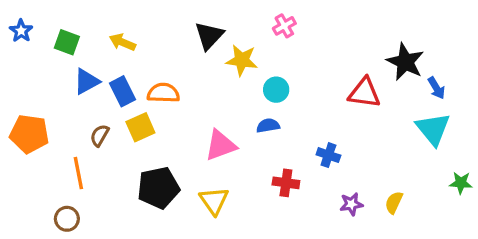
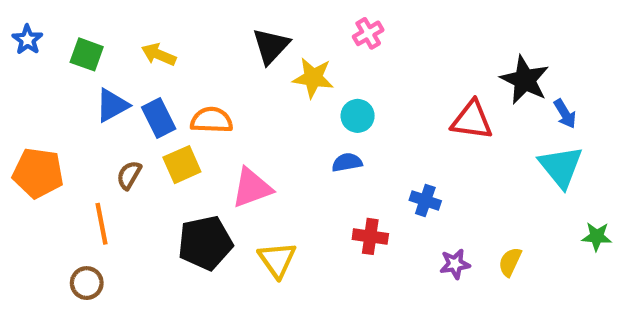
pink triangle: (221, 145) -> (252, 188), moved

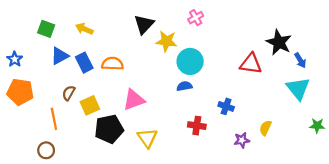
blue star: (27, 40) -> (15, 59), moved
cyan circle: (358, 116) -> (190, 61), size x1.5
yellow square: (182, 165) -> (90, 105), moved
yellow semicircle: (510, 262) -> (265, 128), moved

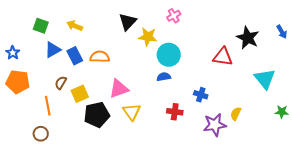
blue arrow: (300, 60) -> (282, 32), moved
yellow triangle: (147, 138) -> (132, 112), moved
purple star: (242, 140) -> (215, 125), size x1.6

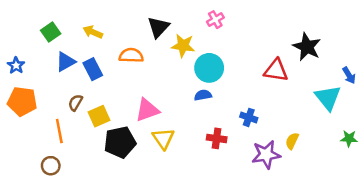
green square: (41, 26) -> (51, 32), turned 35
blue arrow: (282, 32) -> (349, 75), moved
orange semicircle: (100, 57) -> (131, 56), moved

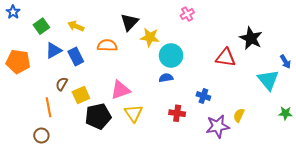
pink cross: (215, 20) -> (187, 14), moved
blue star: (16, 65) -> (13, 12), moved
orange pentagon: (22, 101) -> (18, 62), moved

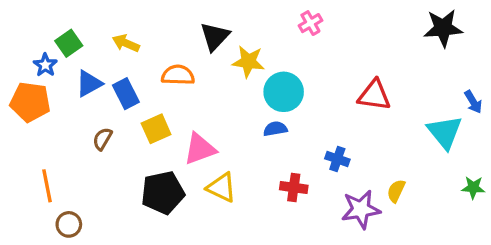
blue star: (13, 12) -> (45, 65), moved
black star: (251, 38) -> (443, 28), moved, turned -30
yellow square: (81, 95) -> (156, 129), moved
orange line: (49, 107) -> (47, 186), moved
yellow triangle: (134, 113) -> (222, 188), turned -30

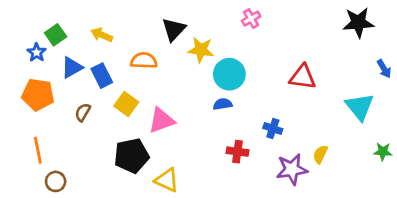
orange pentagon: (30, 102) -> (38, 95), moved
blue arrow: (473, 102) -> (384, 69), moved
yellow square: (156, 129) -> (126, 104), turned -30
yellow triangle: (222, 188) -> (167, 180), moved

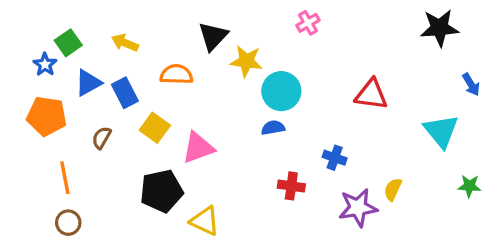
orange line: (38, 150) -> (65, 178), moved

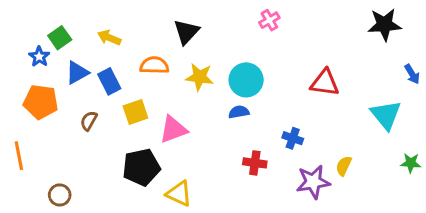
yellow star: (246, 61) -> (199, 77), moved
yellow square: (155, 128) -> (135, 112), turned 35
orange line: (65, 178) -> (19, 156), moved

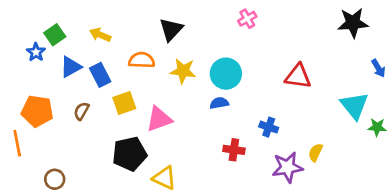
orange pentagon: (41, 102) -> (37, 111), moved
green star: (411, 163) -> (377, 127), moved

